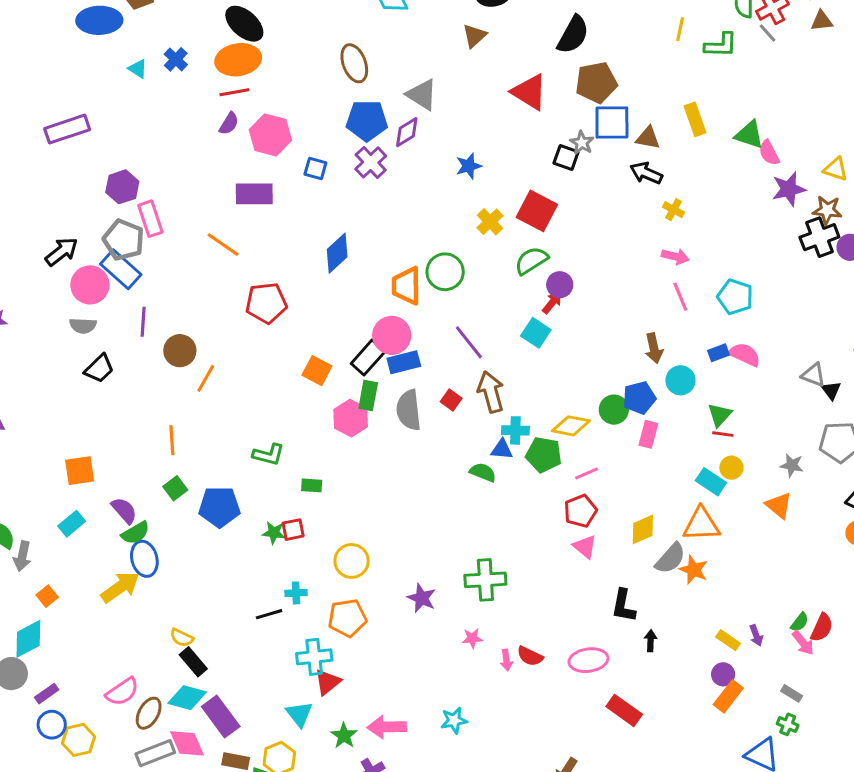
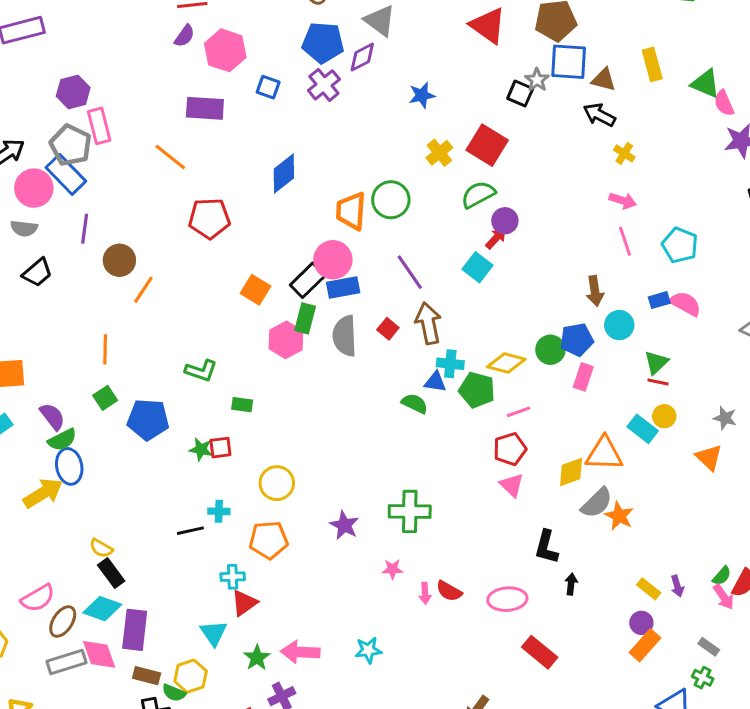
orange triangle: (701, 524) -> (604, 454), moved
cyan cross: (314, 657) -> (233, 577), size x0.7
purple rectangle: (221, 716) -> (135, 630), turned 39

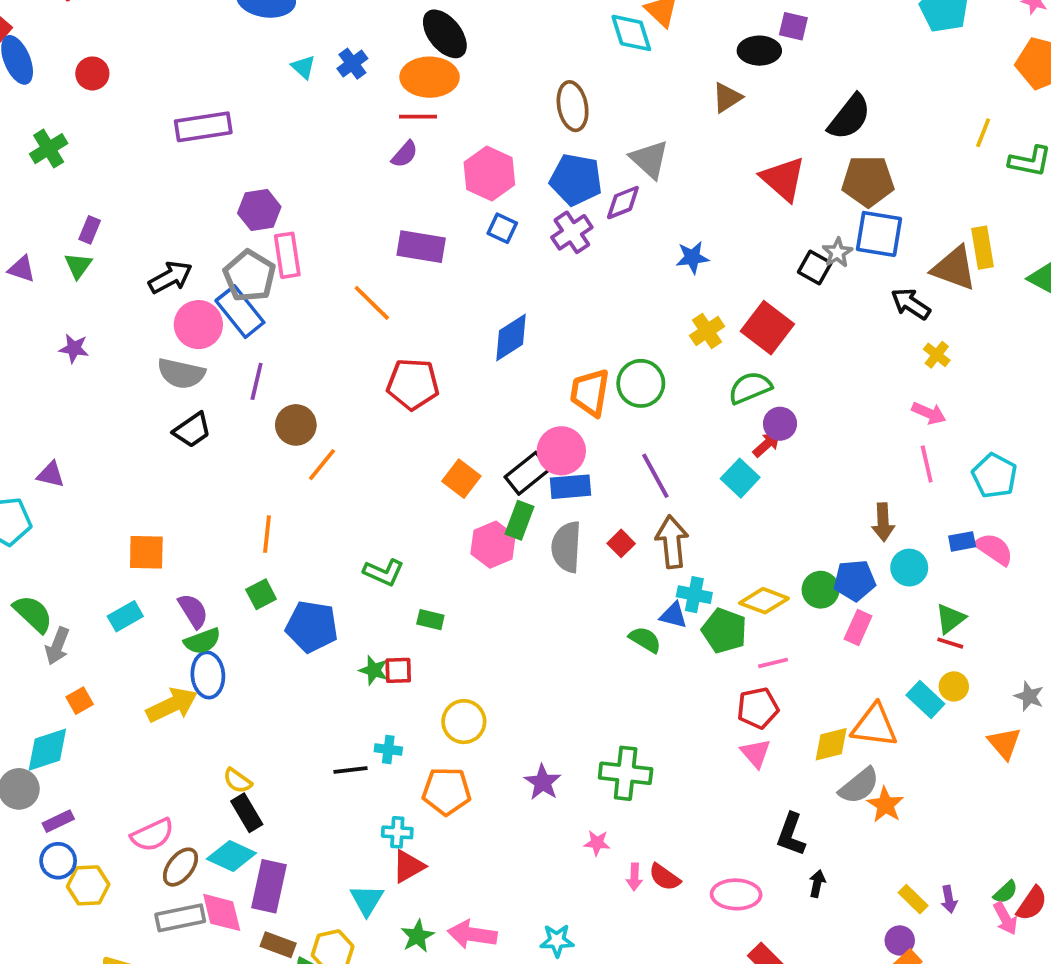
pink hexagon: (225, 50) -> (489, 174), moved
brown triangle: (604, 80) -> (954, 268), moved, size x1.5
gray semicircle: (24, 228) -> (181, 373), size x1.4

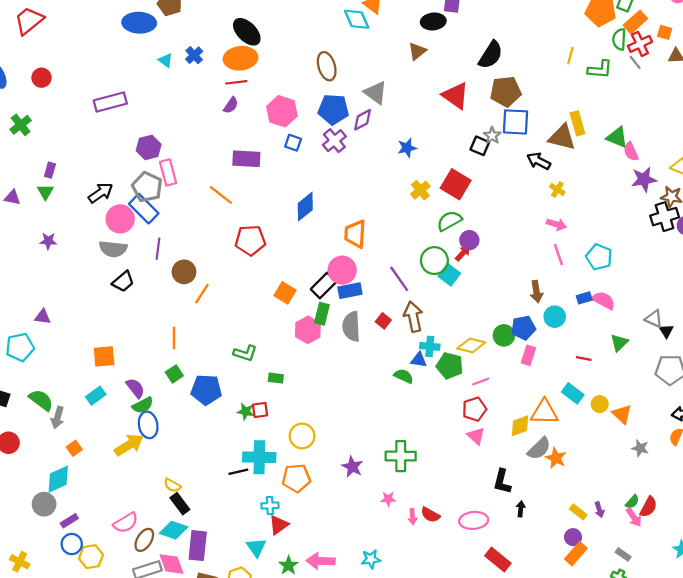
green circle: (641, 383) -> (434, 261), moved
green triangle: (950, 619) -> (619, 343), moved
yellow circle: (954, 686) -> (600, 404), moved
gray star: (1029, 696) -> (640, 448), moved
cyan cross: (388, 749) -> (259, 457), size x2.0

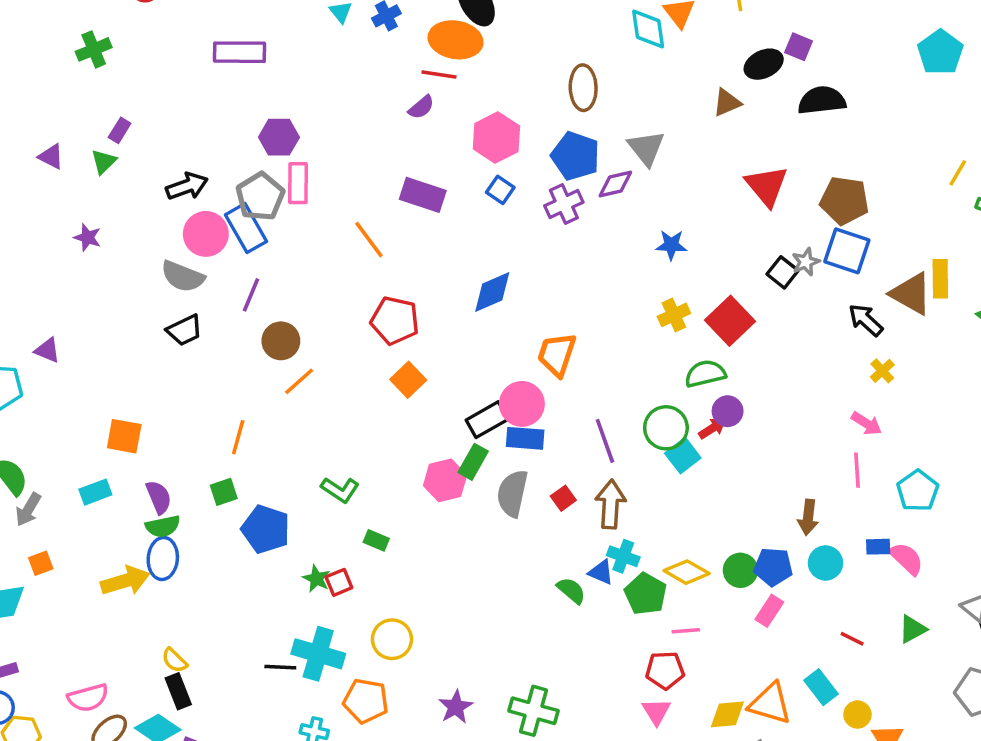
black ellipse: (433, 21) -> (764, 64), turned -35
black semicircle: (491, 55) -> (822, 100), moved, turned -144
orange square: (285, 293) -> (408, 380), moved
red square: (260, 410) -> (339, 582), turned -30

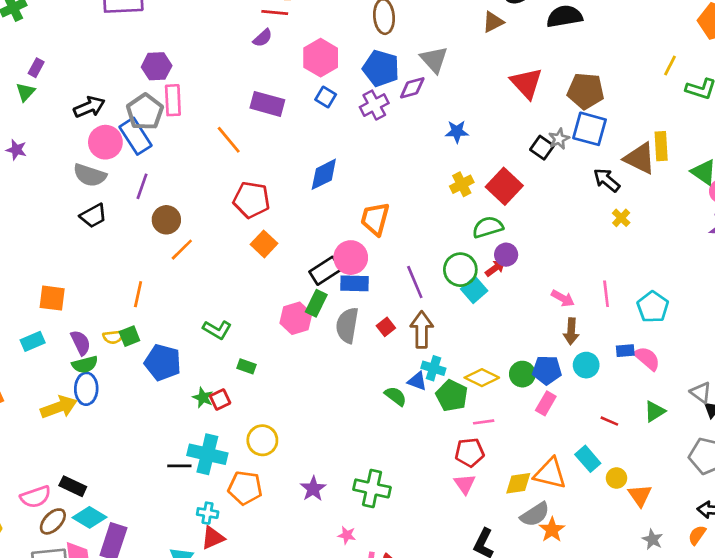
pink arrow: (866, 424) -> (563, 298), moved
yellow semicircle: (174, 660) -> (113, 337), moved, turned -48
black rectangle: (178, 691) -> (73, 486), moved, turned -40

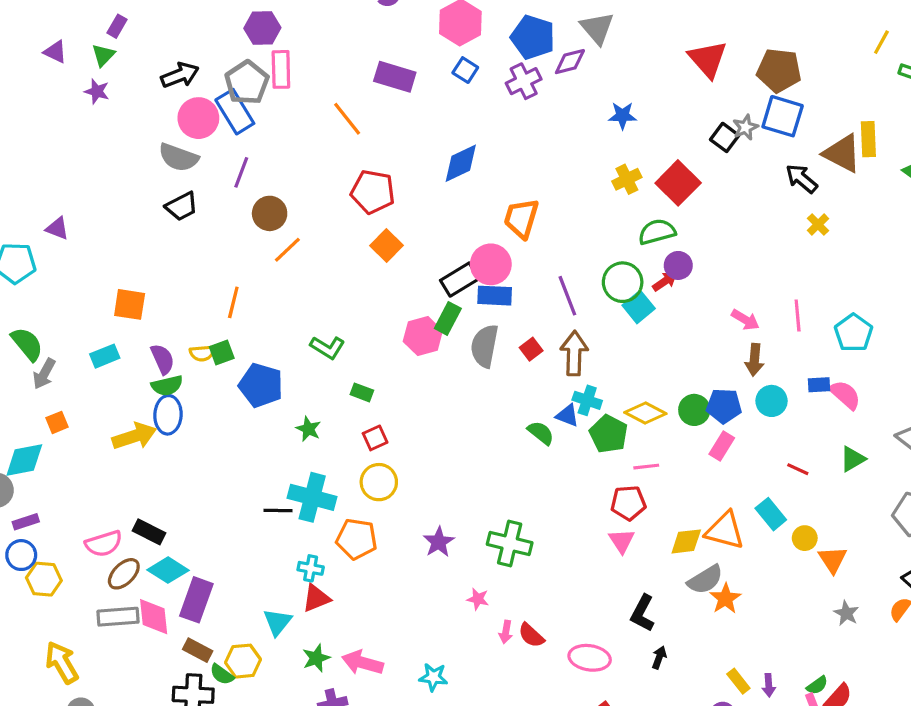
purple star: (16, 150) -> (97, 91), moved
red square: (220, 400) -> (375, 438), moved

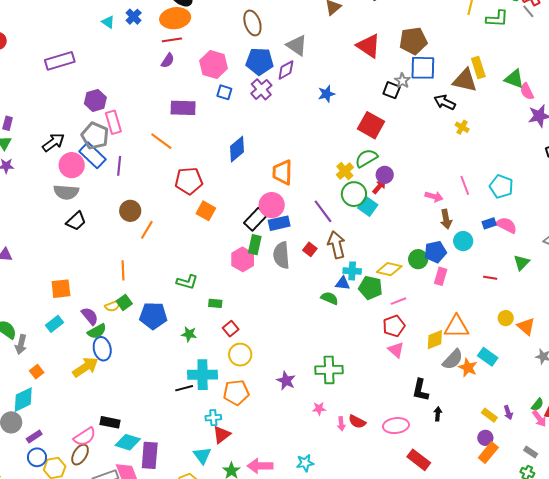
purple line: (241, 172) -> (119, 166), moved
yellow cross: (627, 179) -> (345, 171), moved
cyan rectangle: (771, 514) -> (488, 357), moved
brown ellipse: (124, 574) -> (80, 455), moved

